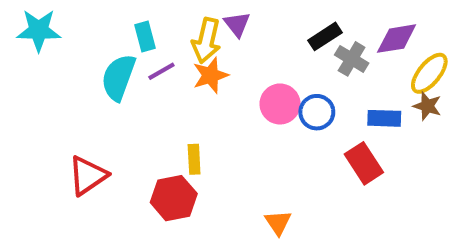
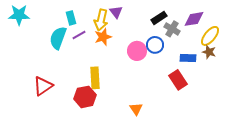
blue circle: (317, 112) -> (155, 45), moved
yellow rectangle: (194, 159) -> (95, 78), size x1.5

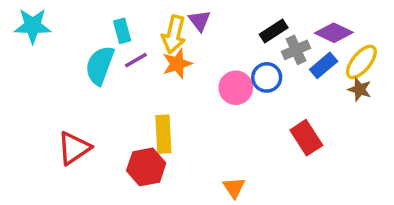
purple diamond: (194, 19) -> (334, 33), turned 35
gray cross: (172, 29) -> (296, 50), turned 35
blue rectangle: (188, 58) -> (324, 65), moved, turned -42

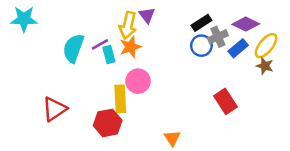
cyan rectangle: (122, 31) -> (109, 54), moved
blue circle: (267, 77) -> (201, 46), moved
pink circle: (236, 88) -> (138, 81), moved

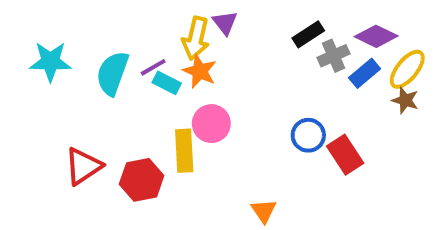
cyan star: (24, 19) -> (50, 62), moved
blue circle: (201, 46) -> (308, 135), moved
orange star: (130, 47) -> (200, 71), turned -30
cyan rectangle: (109, 54) -> (167, 83), turned -48
red hexagon: (108, 123) -> (142, 180), moved

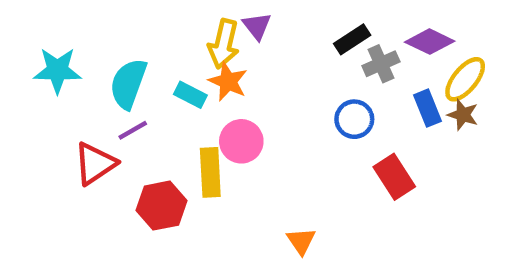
purple line: (153, 67) -> (133, 130), moved
blue rectangle: (365, 73) -> (427, 108), moved, turned -72
blue circle: (308, 135) -> (354, 119), moved
red triangle: (83, 166) -> (95, 163), moved

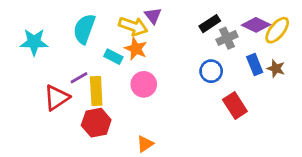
yellow arrow: (224, 44) -> (133, 26), turned -84
yellow ellipse: (465, 79) -> (277, 30), moved
cyan semicircle: (128, 84) -> (84, 29), moved
yellow rectangle: (210, 172) -> (96, 91), moved
orange triangle: (301, 241) -> (145, 144), moved, turned 30

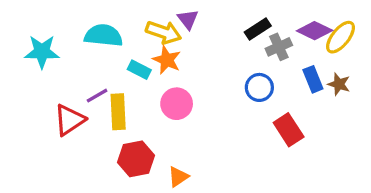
cyan semicircle: (84, 29) -> (104, 36), turned 76
red hexagon: (96, 123) -> (136, 159), moved

